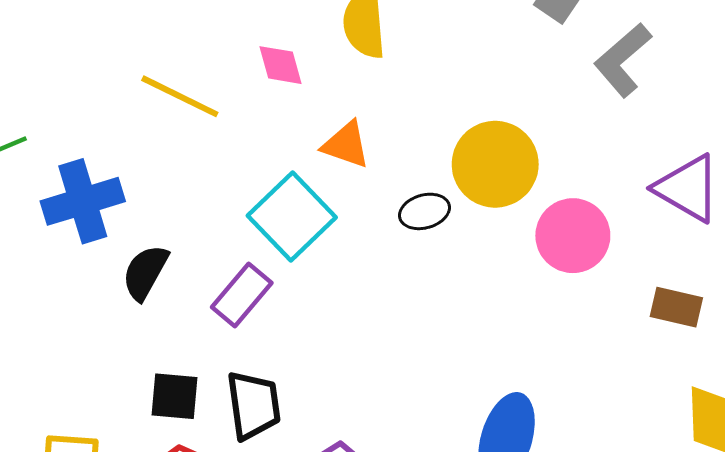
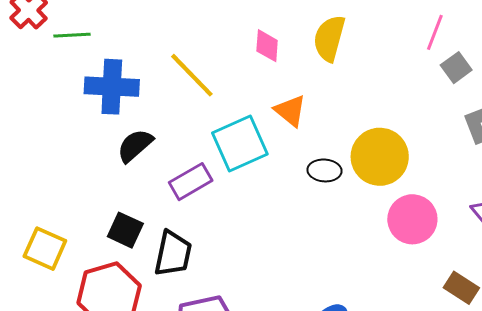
yellow line: (180, 96) -> (192, 75), moved

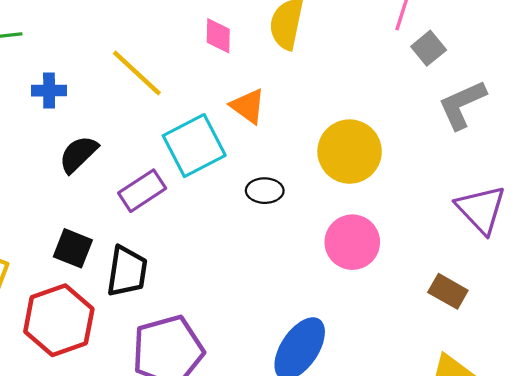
blue cross: (112, 87) -> (49, 91), size x0.6
black ellipse: (325, 170) -> (265, 191), moved
pink circle: (412, 219) -> (352, 242), moved

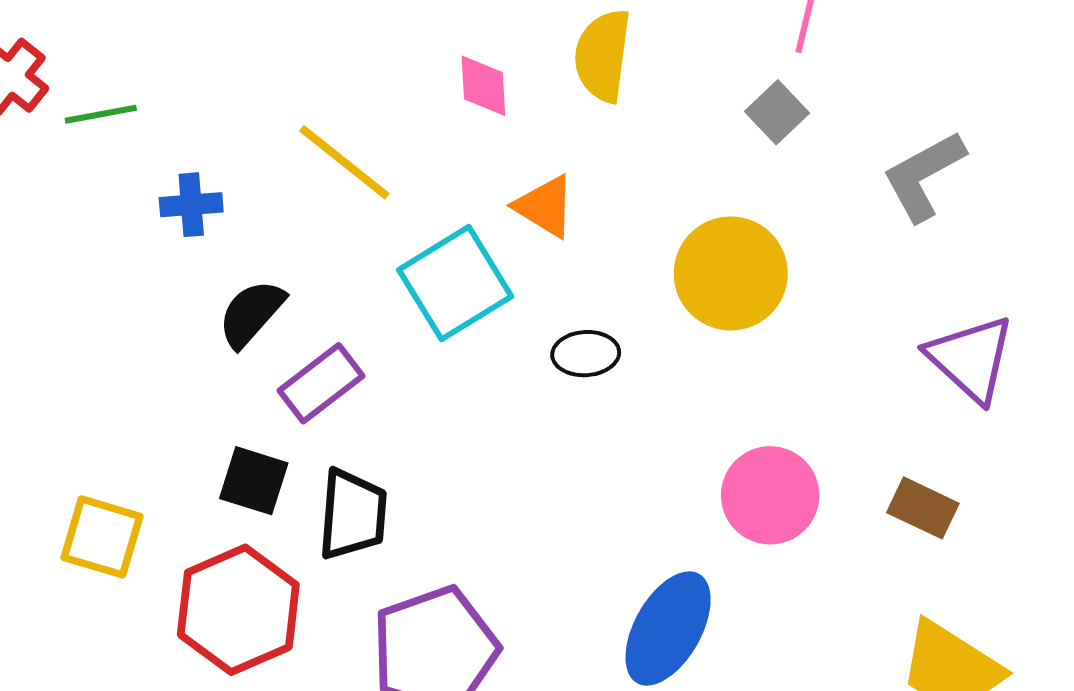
gray square: (429, 48) -> (777, 112), moved
purple rectangle: (142, 191) -> (321, 383), moved
pink circle: (352, 242) -> (770, 495), moved

